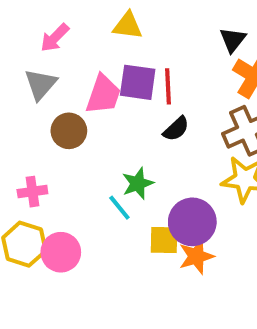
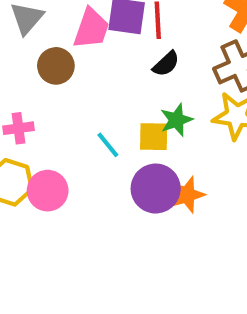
green star: (138, 183) -> (176, 120), moved
purple circle: (192, 222) -> (156, 189), moved
yellow square: (164, 240) -> (154, 137), moved

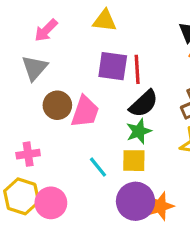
pink trapezoid: (91, 28) -> (85, 112), moved
black semicircle: (166, 64) -> (144, 104), size x1.4
green star: (176, 120) -> (139, 131), moved

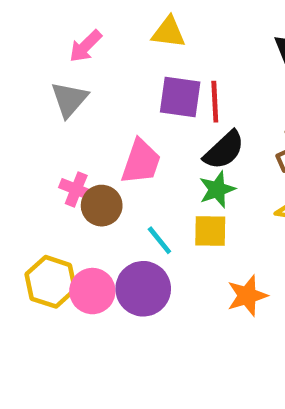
brown circle: (57, 105) -> (102, 206), moved
pink cross: (28, 154) -> (76, 189), moved, turned 30
purple circle: (135, 201) -> (143, 289), moved

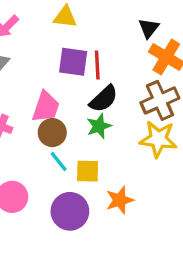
brown circle: (102, 206) -> (52, 133), moved
yellow square: (210, 231) -> (88, 171), moved
purple circle: (143, 289) -> (70, 211), moved

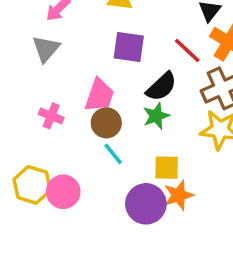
red line: (97, 65) -> (187, 50), moved, turned -44
yellow square: (88, 171) -> (167, 168), moved
purple circle: (70, 211) -> (146, 204), moved

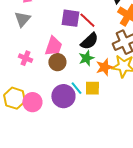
red line: (187, 50) -> (87, 20), moved
cyan line: (113, 154) -> (76, 88), moved
orange star: (179, 195) -> (104, 67), moved
purple circle: (146, 204) -> (63, 96), moved

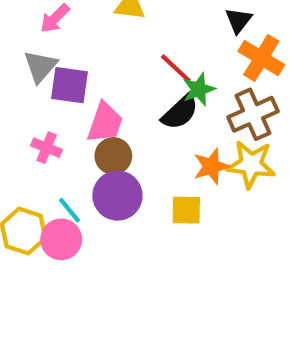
purple square: (70, 18) -> (70, 85), moved
green star: (86, 58) -> (199, 89), moved
cyan line: (76, 88) -> (70, 210), moved
purple circle: (63, 96) -> (117, 196), moved

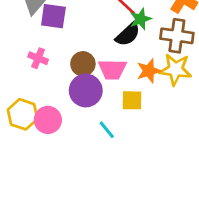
brown cross: (253, 114) -> (177, 36), turned 32
pink trapezoid: (105, 123) -> (112, 69), moved, turned 72
cyan line: (70, 210) -> (107, 130), moved

